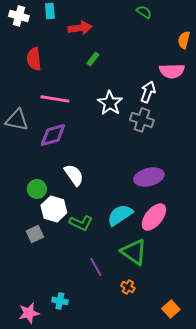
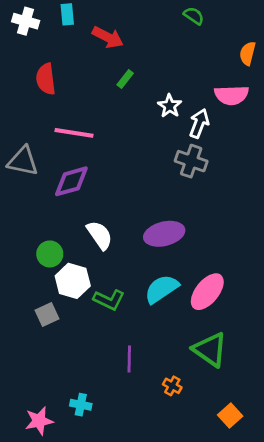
red arrow: (80, 28) -> (108, 37), turned 35
white star: (110, 103) -> (170, 106), moved, size x0.7
purple ellipse: (149, 177) -> (164, 234), moved
green triangle: (134, 252) -> (210, 350), moved
purple line: (96, 267) -> (129, 359), turned 30

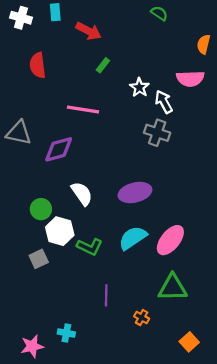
white arrow: (199, 123) -> (164, 102), turned -50
pink line: (74, 133) -> (83, 110), moved
green triangle: (210, 350) -> (173, 288), turned -36

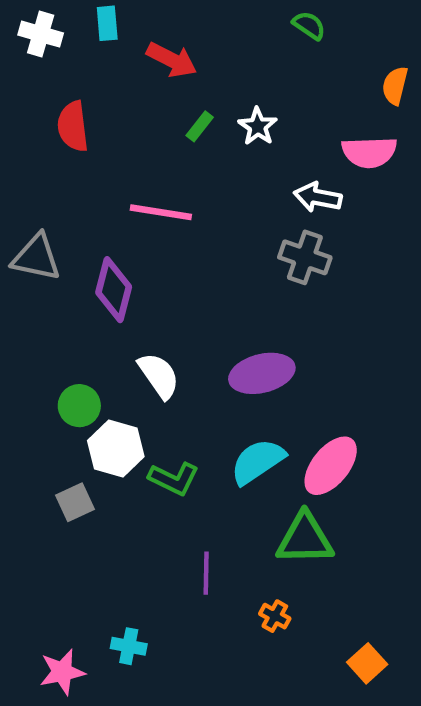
white star: (139, 87) -> (258, 126), moved
white arrow: (164, 102) -> (318, 197), turned -50
purple diamond: (59, 149) -> (114, 290), turned -60
green triangle: (173, 288) -> (305, 539), moved

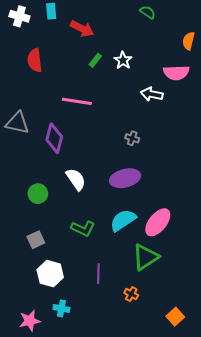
gray cross: (305, 257) -> (132, 138), moved, size x0.6
white hexagon: (116, 449) -> (50, 274), moved
green triangle: (305, 539) -> (146, 257), turned -32

